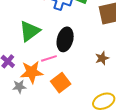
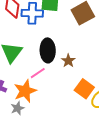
brown star: (102, 58) -> (68, 61), moved
orange square: (61, 83) -> (84, 89), moved

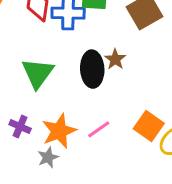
brown star: (68, 61) -> (115, 59), moved
pink line: (38, 73) -> (99, 129), moved

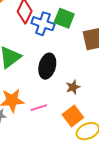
brown star: (115, 59) -> (73, 87), moved

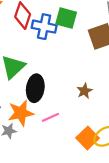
black ellipse: (47, 66) -> (35, 88), moved
orange square: (73, 116) -> (88, 138), moved

